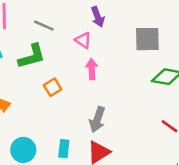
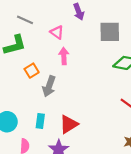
purple arrow: (98, 17) -> (79, 12), moved
gray arrow: (97, 119) -> (49, 86), moved

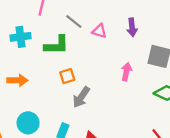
pink triangle: (57, 32) -> (99, 31), moved, turned -32
pink arrow: (64, 56) -> (126, 72), moved

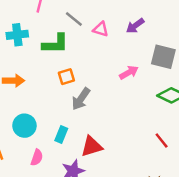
purple arrow: (132, 27) -> (135, 26), turned 60
pink arrow: (126, 72) -> (129, 72), turned 48

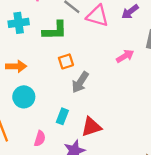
pink triangle: (101, 29) -> (97, 16), size x1.5
cyan circle: (24, 126) -> (24, 97), moved

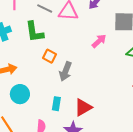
green L-shape: (55, 31) -> (34, 32), turned 95
orange square: (66, 61) -> (50, 56), turned -32

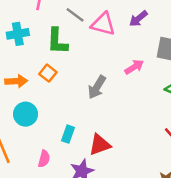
orange square: (50, 56) -> (48, 73), moved
gray arrow: (66, 71) -> (97, 87), moved

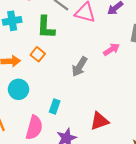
red triangle: (100, 145) -> (100, 121), moved
pink semicircle: (44, 159) -> (34, 128), size x1.6

